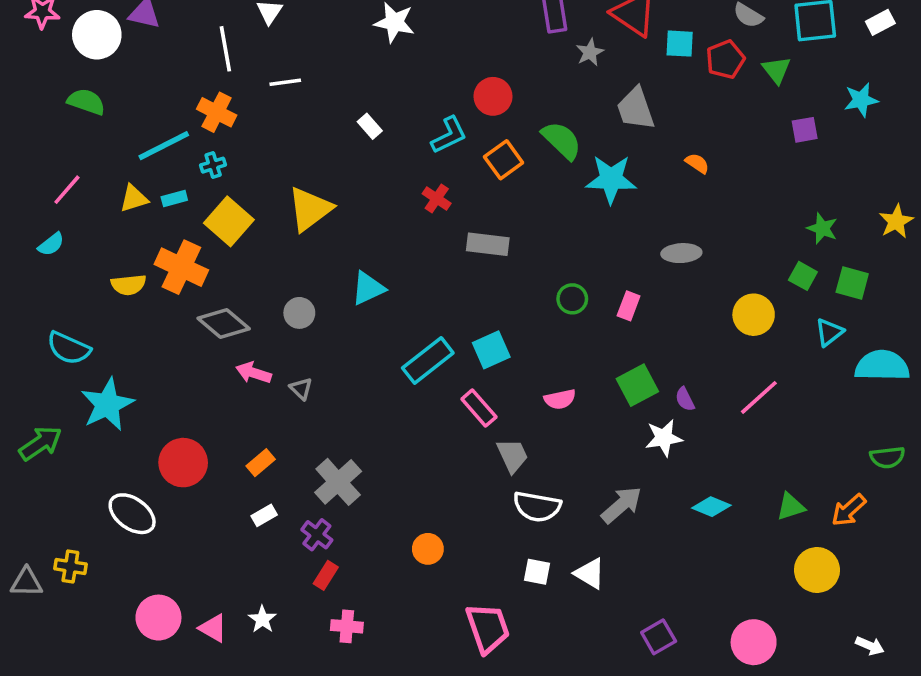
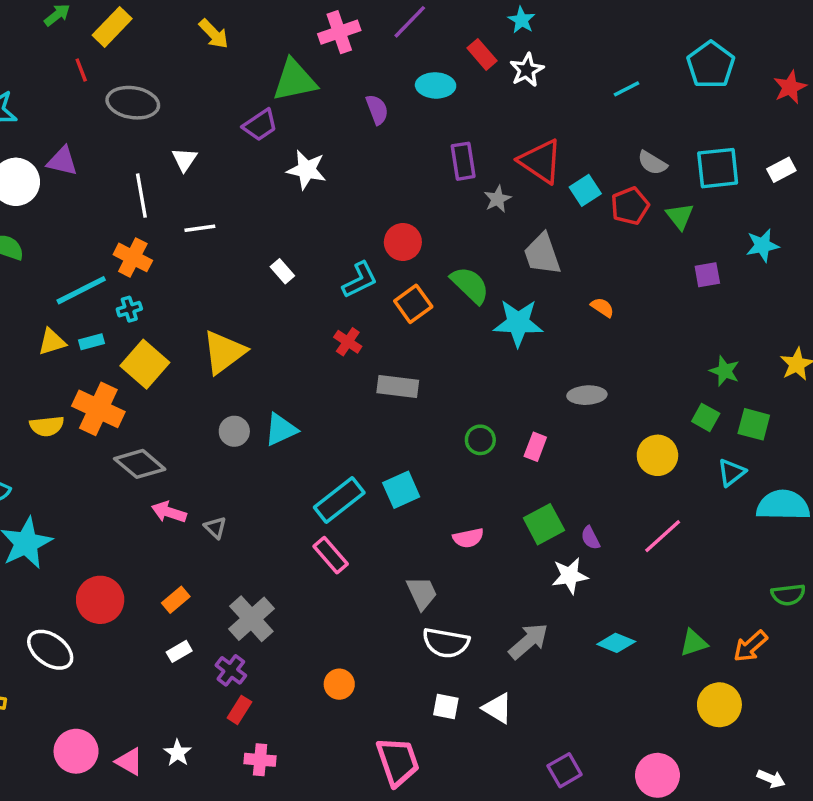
cyan square: (680, 44) -> (585, 190), turned -36
gray circle: (299, 313) -> (234, 431), moved
pink rectangle: (479, 408) -> (331, 555), moved

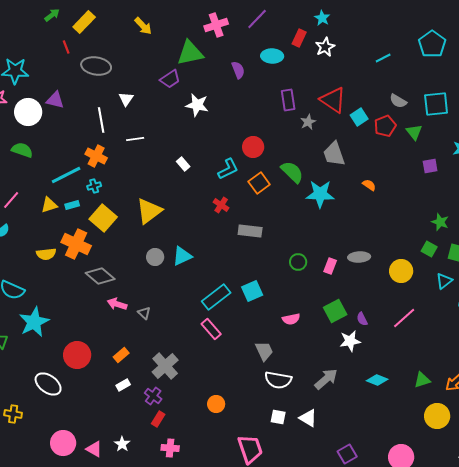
red rectangle: (482, 54) -> (299, 38), turned 66
gray ellipse: (587, 395) -> (359, 257), moved

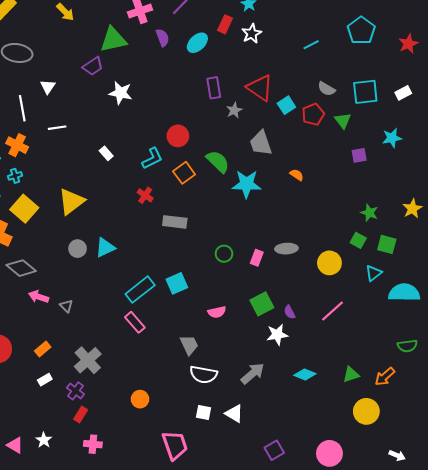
cyan ellipse: (272, 56) -> (197, 43), turned -45
purple semicircle: (238, 70) -> (163, 38), moved

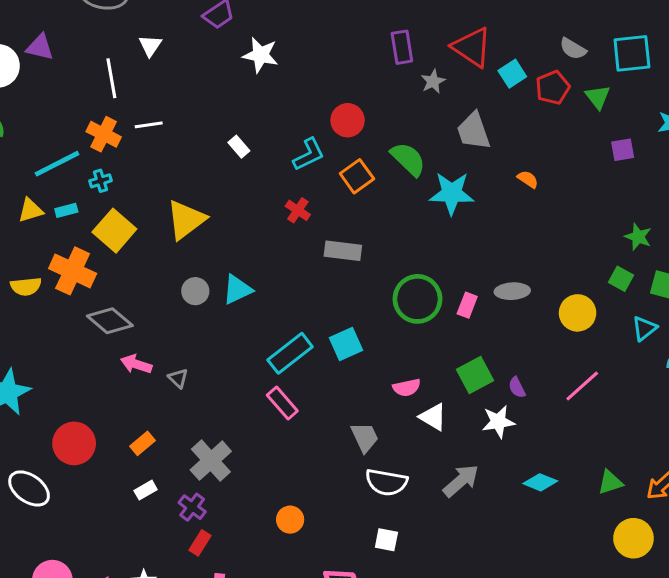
white line: (57, 128) -> (149, 125), moved
green circle: (224, 254) -> (417, 299), size x1.8
white triangle: (234, 413) -> (433, 417), moved

